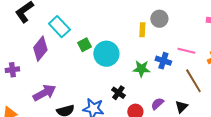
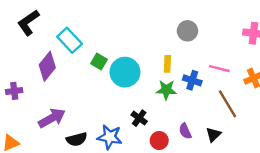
yellow rectangle: (142, 30) -> (167, 64), moved
green square: (84, 45) -> (99, 61), turned -32
purple semicircle: (157, 104) -> (185, 131), turned -72

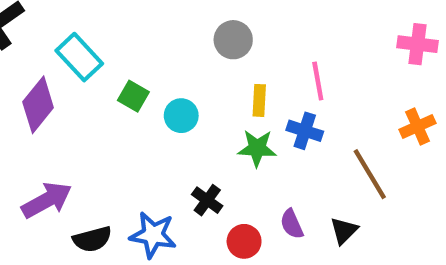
gray circle: (187, 31) -> (233, 40), moved
pink line: (219, 69) -> (318, 81), moved, turned 66
cyan circle: (125, 72) -> (181, 116), size x0.6

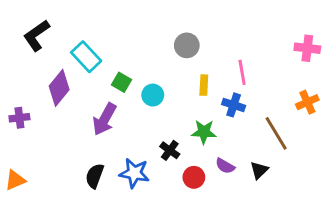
green star: (257, 148) -> (204, 132), moved
purple arrow: (47, 200) -> (105, 119), moved, turned 148
purple semicircle: (292, 224) -> (225, 166), turned -36
black semicircle: (92, 239) -> (95, 176), turned 125

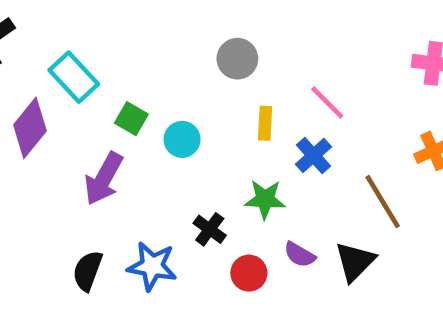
pink line: (242, 72) -> (327, 102), turned -35
blue cross: (234, 105) -> (313, 156), turned 30
black triangle: (259, 170) -> (355, 262), size x1.4

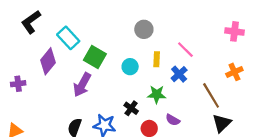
green square: (131, 119) -> (95, 57), size x1.5
cyan circle: (182, 139) -> (130, 67), moved
black triangle: (355, 262) -> (222, 123), moved

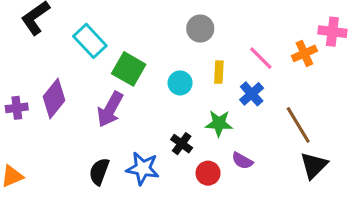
purple diamond: (48, 61) -> (54, 98), moved
orange cross: (234, 72) -> (304, 53), moved

